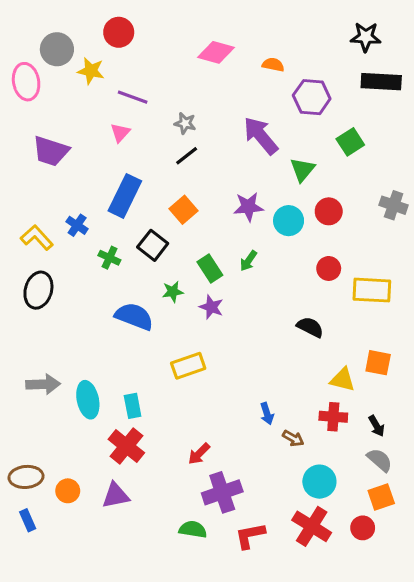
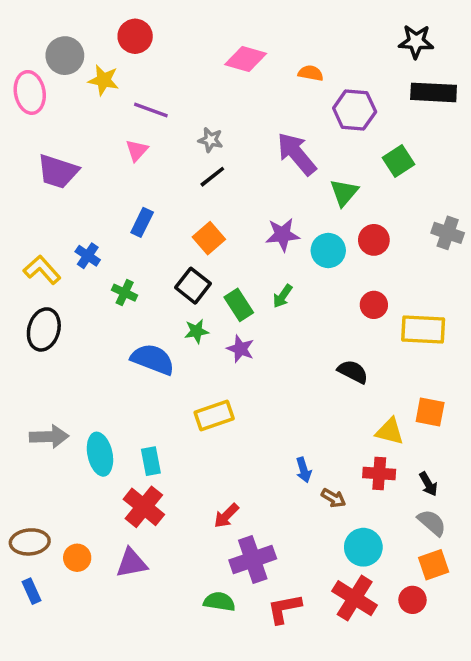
blue rectangle: (125, 196) -> (142, 222), size x0.6
black square: (153, 245) -> (193, 286), moved

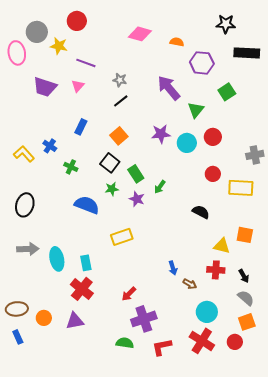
black star: (416, 42) -> (226, 24), moved
purple trapezoid: (58, 171) -> (45, 87), moved
gray cross: (448, 233) -> (255, 155), moved, turned -30
green arrow: (283, 296) -> (160, 187), moved
black ellipse: (44, 329) -> (25, 205), moved

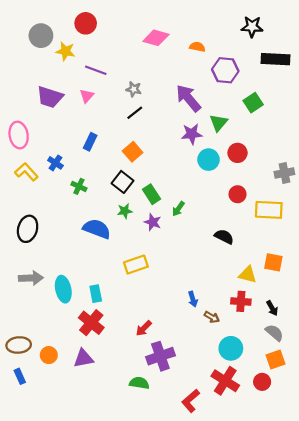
pink ellipse: (17, 53) -> (19, 135), moved
purple star: (161, 134) -> (192, 134), moved
red L-shape: (162, 347) -> (191, 401), moved, turned -30

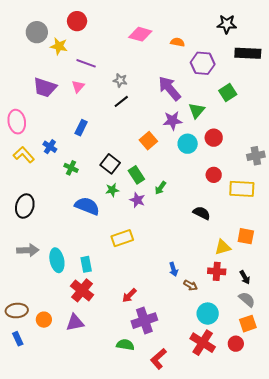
orange square: (133, 152) -> (148, 141), moved
yellow triangle: (248, 275) -> (223, 247), turned -30
red L-shape: (191, 401) -> (158, 359), moved

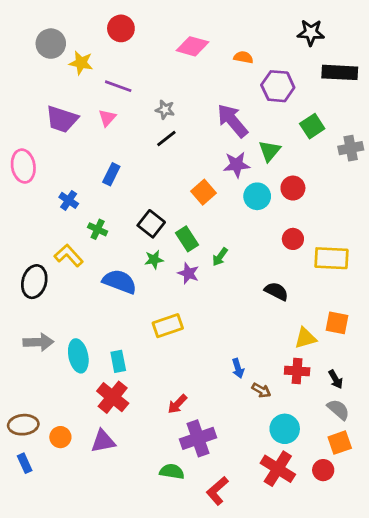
red circle: (77, 21) -> (121, 28), moved
yellow L-shape: (24, 155) -> (69, 255), moved
gray cross: (256, 156) -> (351, 148), moved

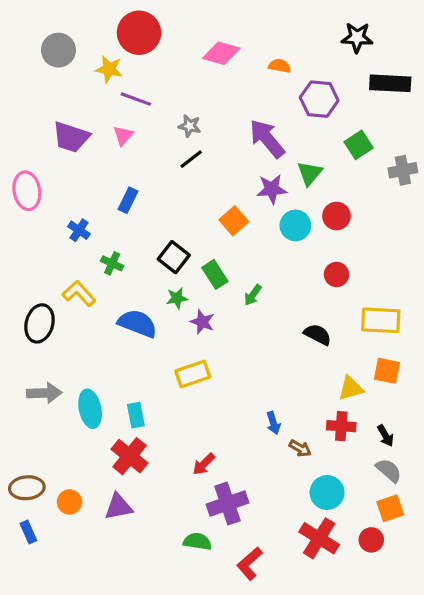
red circle: (121, 28) -> (139, 33), size x1.4
yellow star: (81, 63) -> (109, 69), moved
yellow rectangle: (331, 258) -> (381, 320), moved
purple star: (188, 273) -> (202, 322), moved

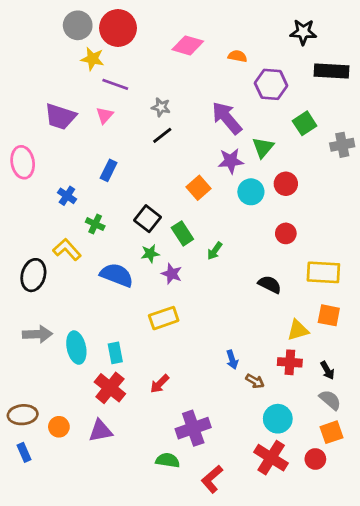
gray circle: (58, 50) -> (78, 25), moved
red arrow: (204, 464) -> (160, 384), moved

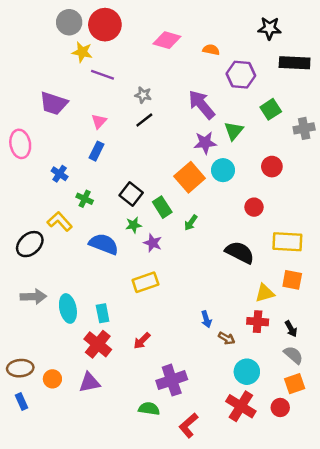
pink triangle: (105, 115) -> (99, 121), moved
red circle: (286, 184) -> (272, 167), moved
orange square: (199, 188) -> (190, 177), moved, size x1.4
black ellipse: (33, 275) -> (30, 244), turned 32
black semicircle: (270, 284) -> (240, 252), size x1.4

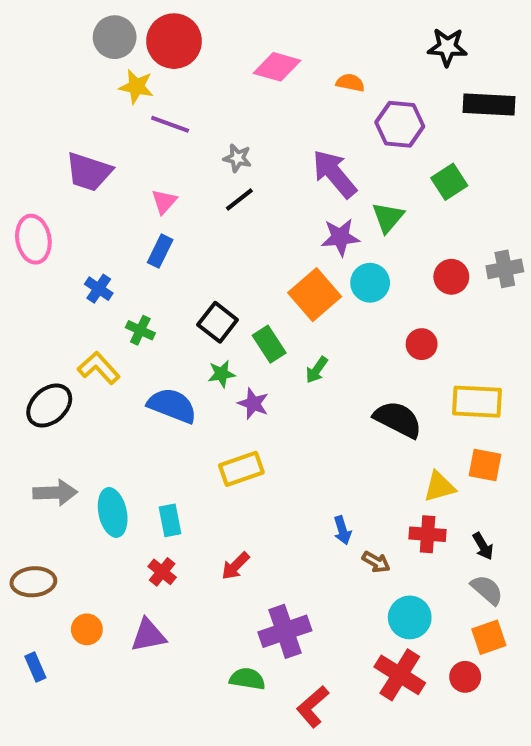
gray cross: (304, 128) -> (505, 269), moved
red cross: (98, 344) -> (162, 572), size x0.6
brown ellipse: (20, 368) -> (33, 582), moved

